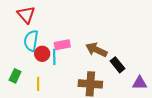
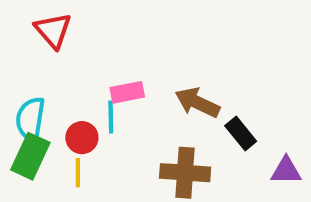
cyan semicircle: (31, 41) -> (30, 119), moved
red circle: (42, 54) -> (82, 138), moved
green rectangle: (15, 76) -> (30, 156), size x1.5

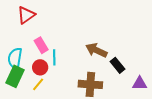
red triangle: (53, 30) -> (26, 15), turned 36
pink rectangle: (127, 92) -> (41, 45), moved, turned 70
yellow line: (78, 173) -> (38, 84), turned 40

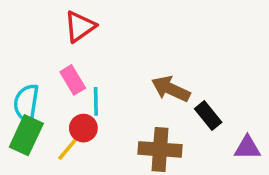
red triangle: (26, 15) -> (80, 26), moved
red circle: (40, 67) -> (83, 128), moved

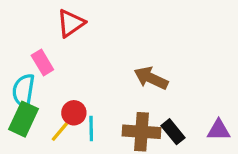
pink rectangle: (73, 80) -> (42, 62), moved
cyan line: (96, 101) -> (91, 129), moved
black rectangle: (208, 116) -> (173, 132), moved

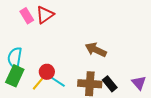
pink rectangle: (42, 62) -> (27, 16), moved
cyan line: (91, 129) -> (58, 82), turned -56
purple triangle: (219, 130) -> (139, 83), turned 49

